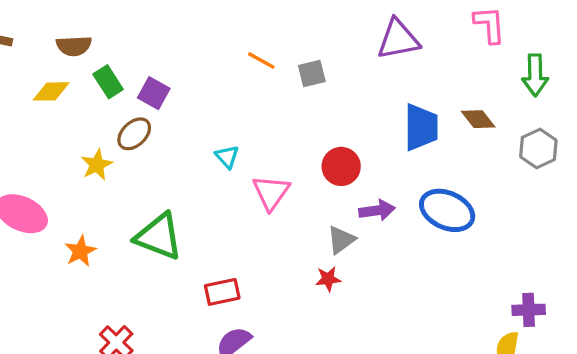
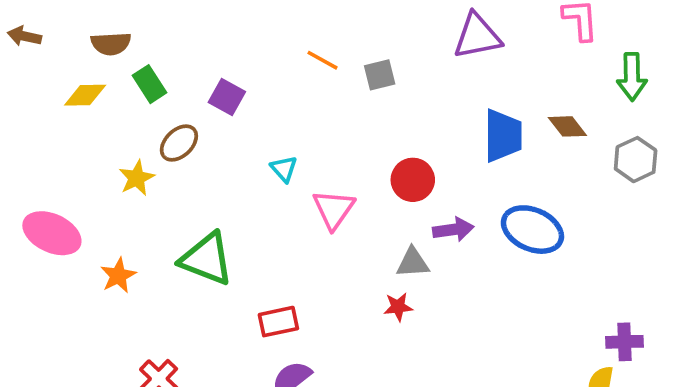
purple square: (154, 93) -> (227, 97), moved
gray triangle: (341, 240) -> (413, 263), turned 32

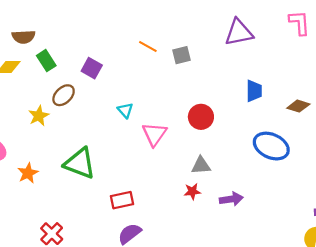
brown diamond: (567, 126) -> (298, 106), moved, turned -35
blue trapezoid: (503, 136) -> (254, 91), size x0.7
purple arrow: (453, 230) -> (231, 199), moved

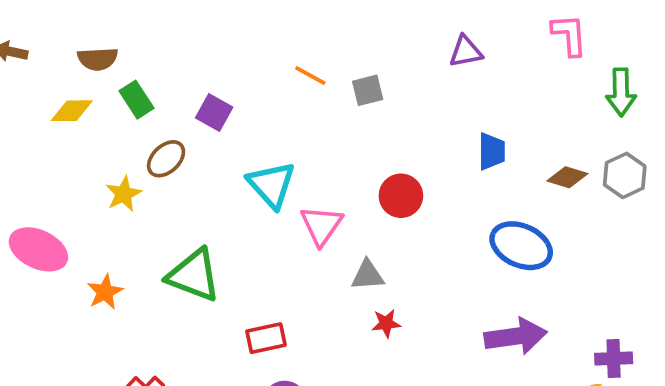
purple triangle: (239, 32) -> (466, 52), size x0.7
cyan triangle: (125, 110) -> (271, 185), size x1.8
gray triangle: (201, 166) -> (368, 275), moved
purple arrow: (231, 199) -> (516, 336), moved, size x1.5

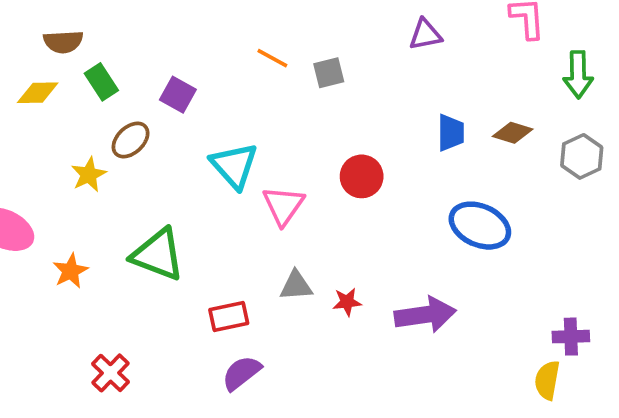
brown diamond: (567, 177) -> (513, 133), moved
gray triangle: (368, 275) -> (296, 286), moved
purple arrow: (516, 336) -> (425, 315), moved

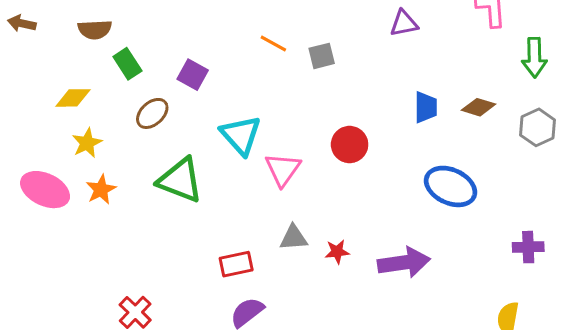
yellow diamond: (38, 93) -> (73, 98), moved
yellow star: (89, 175) -> (87, 143), moved
green triangle: (158, 255) -> (180, 180), moved
orange star: (70, 271) -> (101, 190), moved
purple cross: (571, 337) -> (528, 247), moved

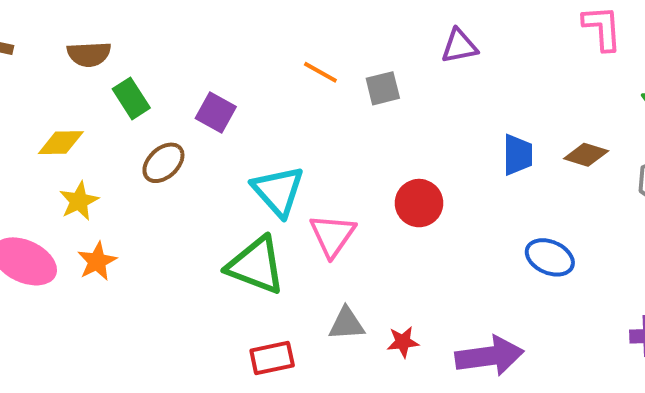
purple triangle: (404, 23) -> (459, 46), moved
green triangle: (180, 180) -> (256, 265), moved
blue ellipse: (451, 186) -> (550, 257), size x0.7

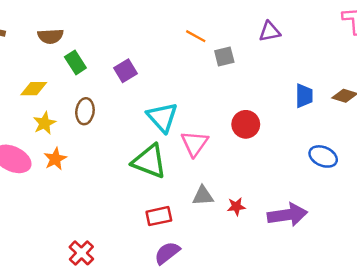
orange line: (320, 72) -> (196, 36), moved
purple square: (216, 113) -> (125, 71), turned 30
brown ellipse: (163, 163) -> (85, 111), moved, turned -40

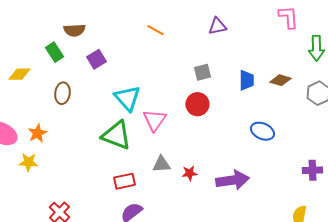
brown semicircle: (50, 36) -> (74, 30), moved
gray square: (224, 56) -> (202, 72), moved
yellow star: (44, 123) -> (28, 162), moved, turned 30

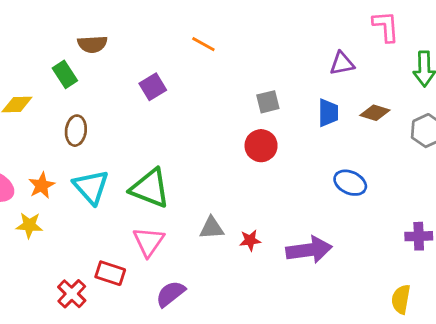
purple triangle: (217, 26) -> (342, 63), moved
purple square: (96, 59) -> (153, 87), moved
cyan triangle: (127, 98) -> (91, 187), moved
pink triangle: (154, 120) -> (149, 242), moved
red rectangle: (124, 181) -> (110, 273), moved, turned 30

